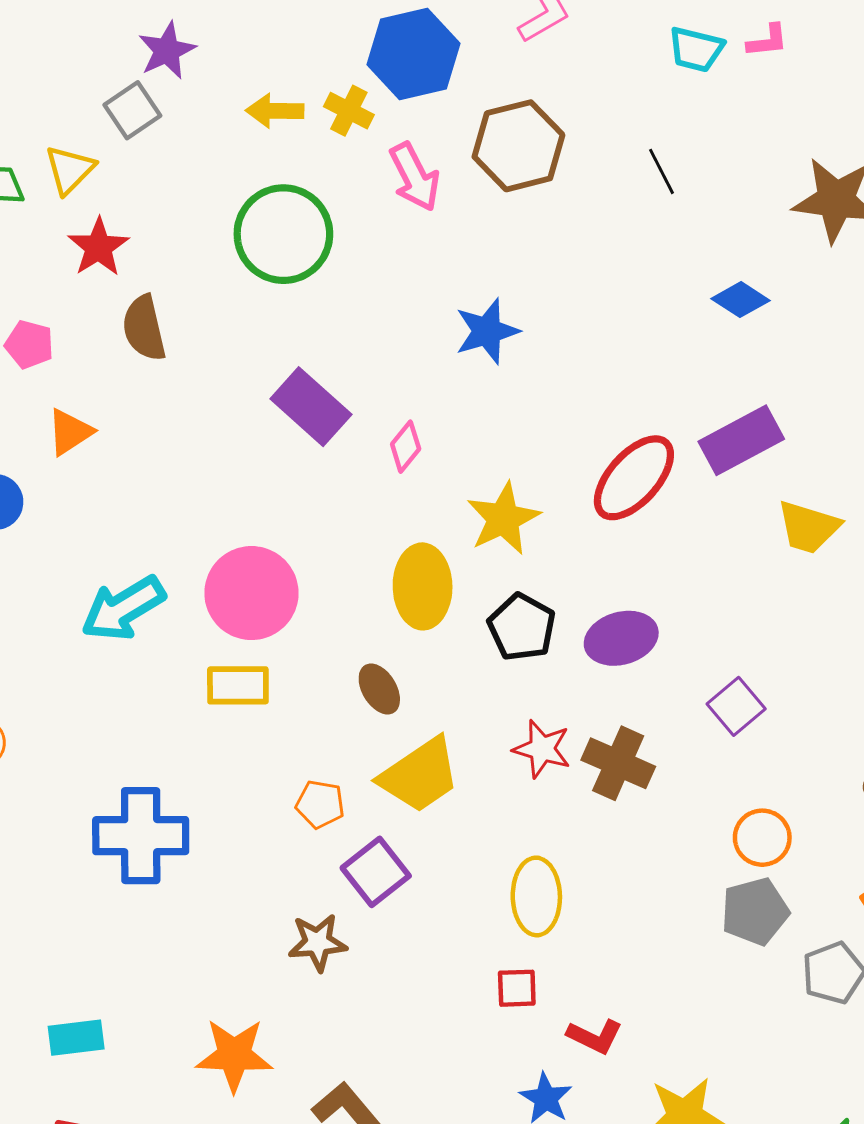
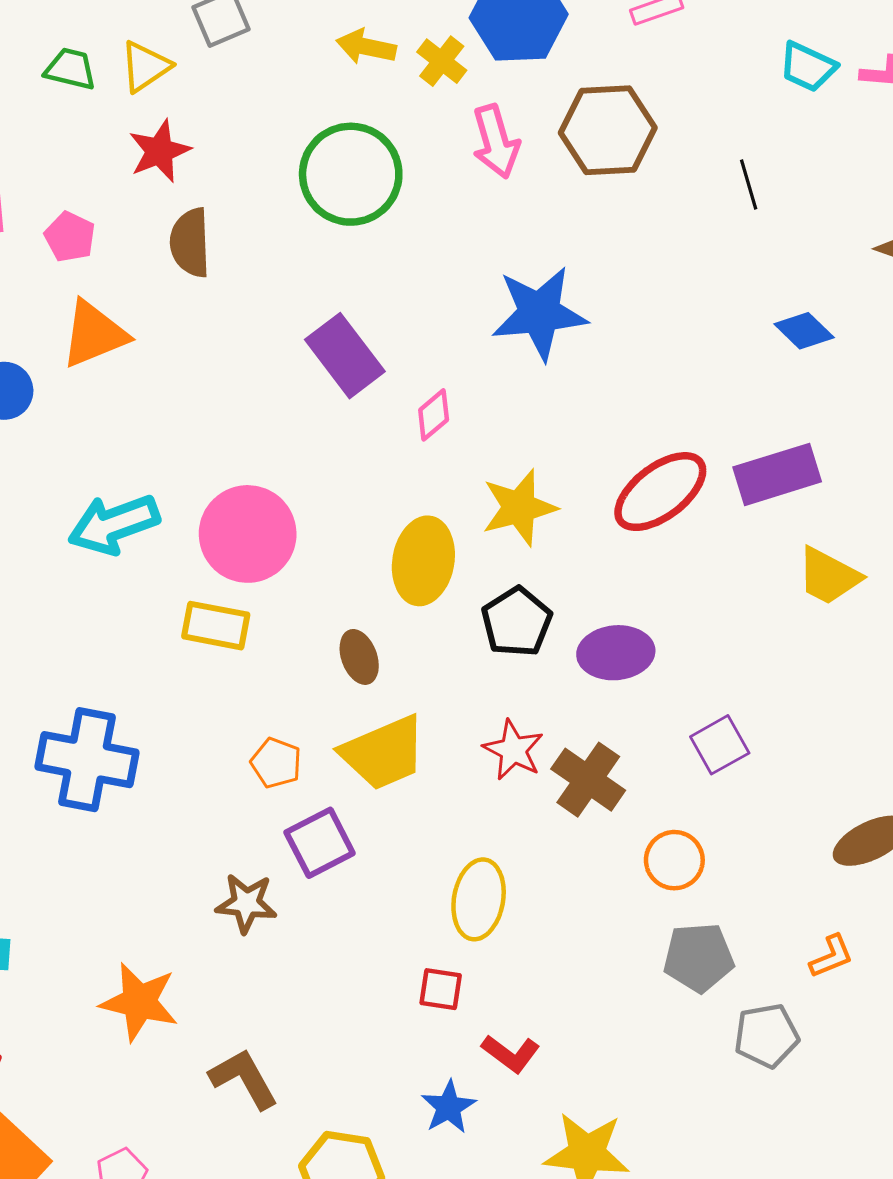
blue star: (487, 331) -> (539, 313), size x1.4
orange triangle: (70, 432) -> (94, 334), size x1.4
orange circle: (762, 838) -> (674, 860), moved

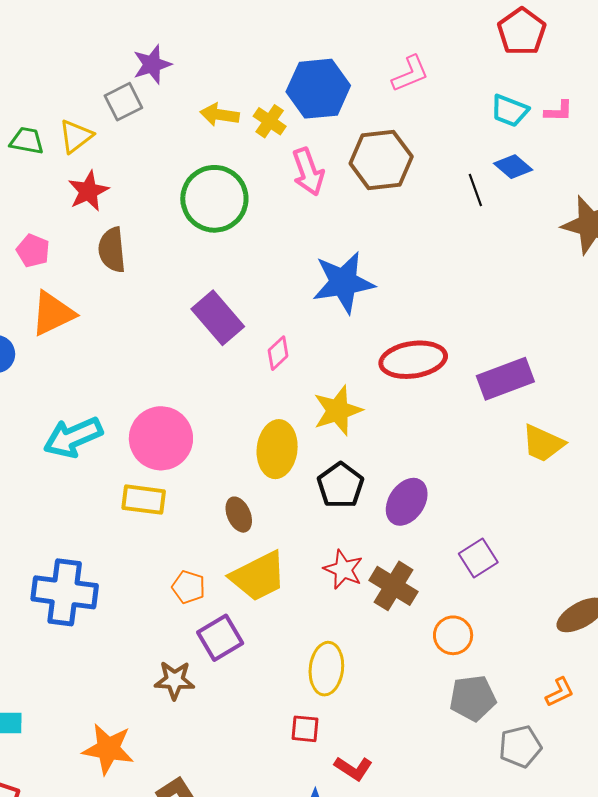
blue diamond: (804, 331) -> (513, 167), moved
red ellipse: (660, 492) -> (413, 360), moved, turned 32
purple ellipse: (616, 653) -> (407, 502), turned -48

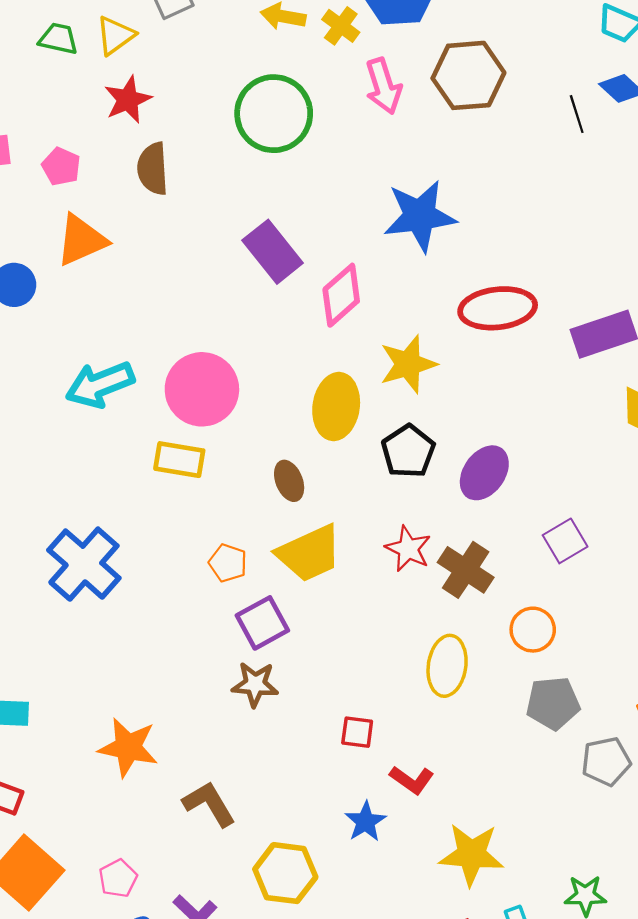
pink diamond: (278, 353) -> (341, 295), size x1.6
blue cross: (65, 592) -> (84, 564), turned 32
yellow ellipse: (326, 669) -> (447, 666), moved
brown star: (174, 680) -> (255, 684), moved

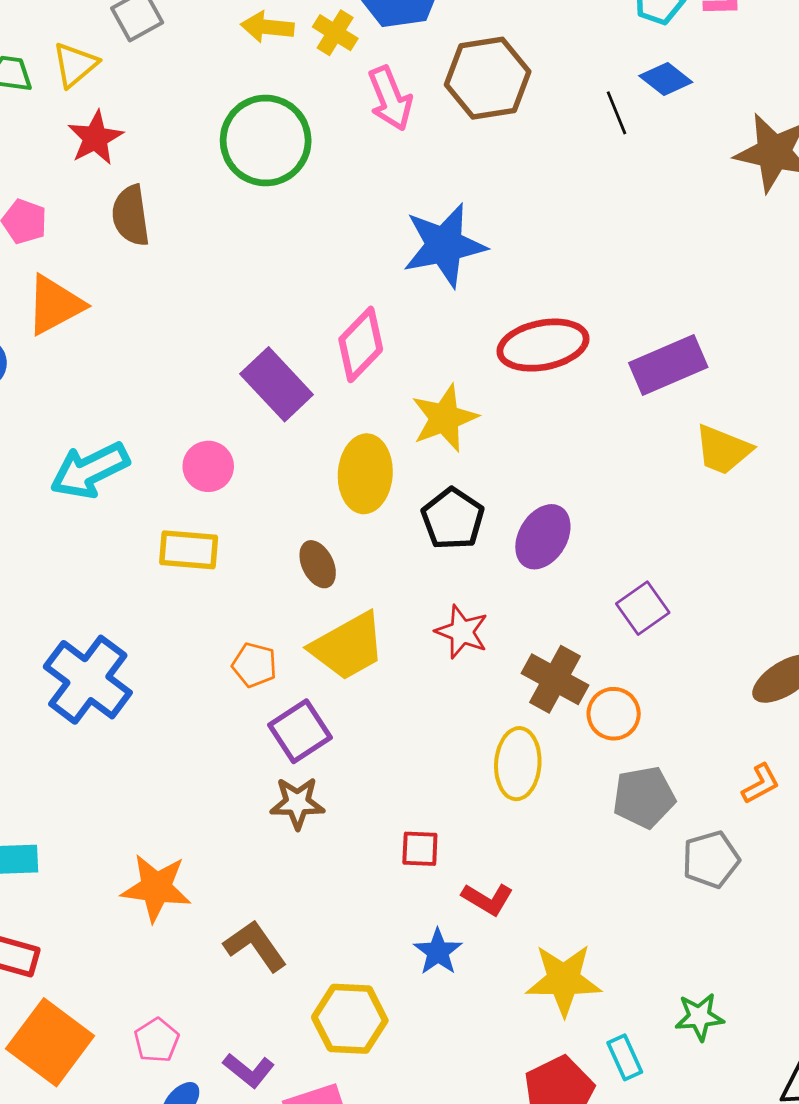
purple rectangle: (273, 252) -> (277, 384), moved
pink circle: (202, 389) -> (208, 466), size x0.6
brown cross: (466, 570) -> (555, 679), moved

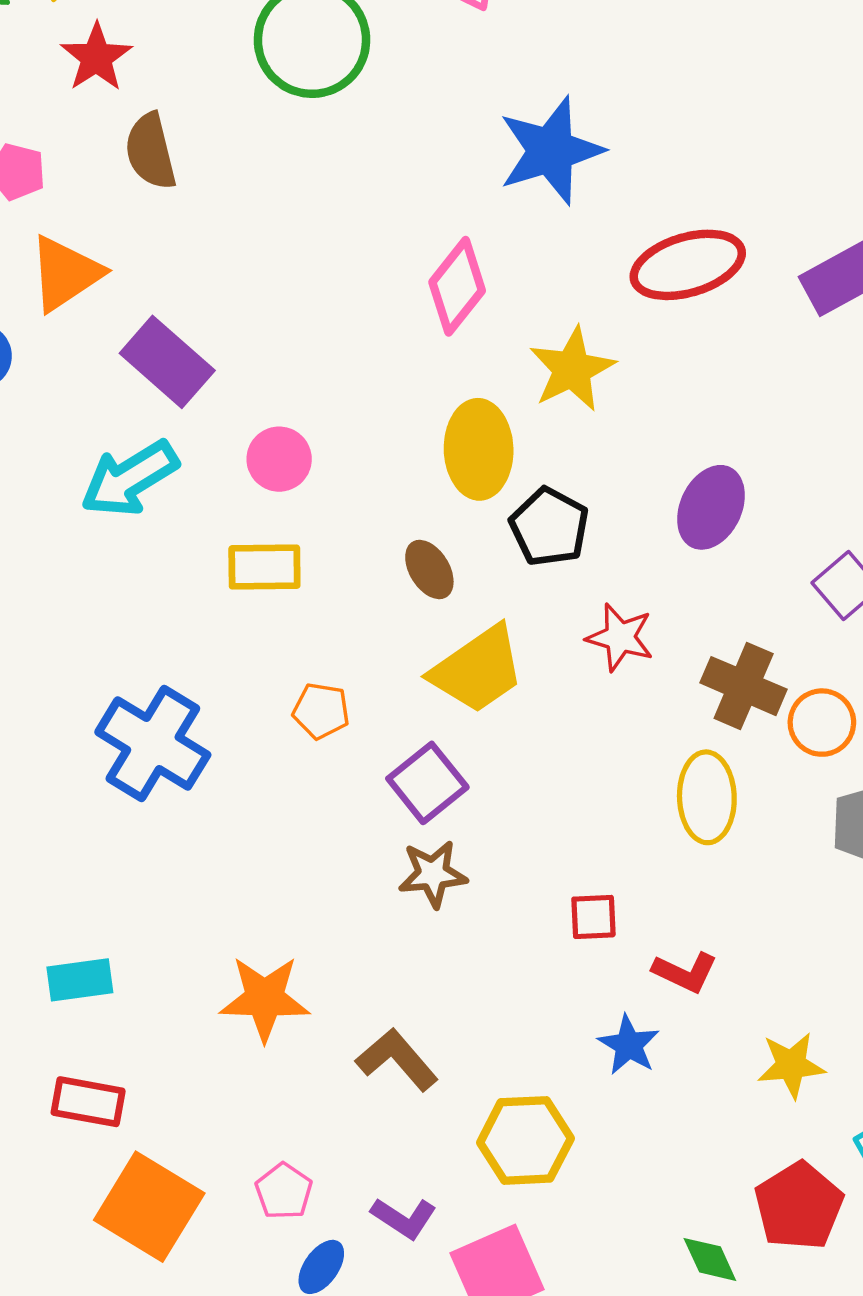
purple rectangle: (277, 384) -> (167, 362), moved
black pentagon: (453, 519) -> (549, 527), moved
orange pentagon: (254, 665) -> (321, 711), moved
yellow star: (564, 980) -> (791, 1065), size x0.7

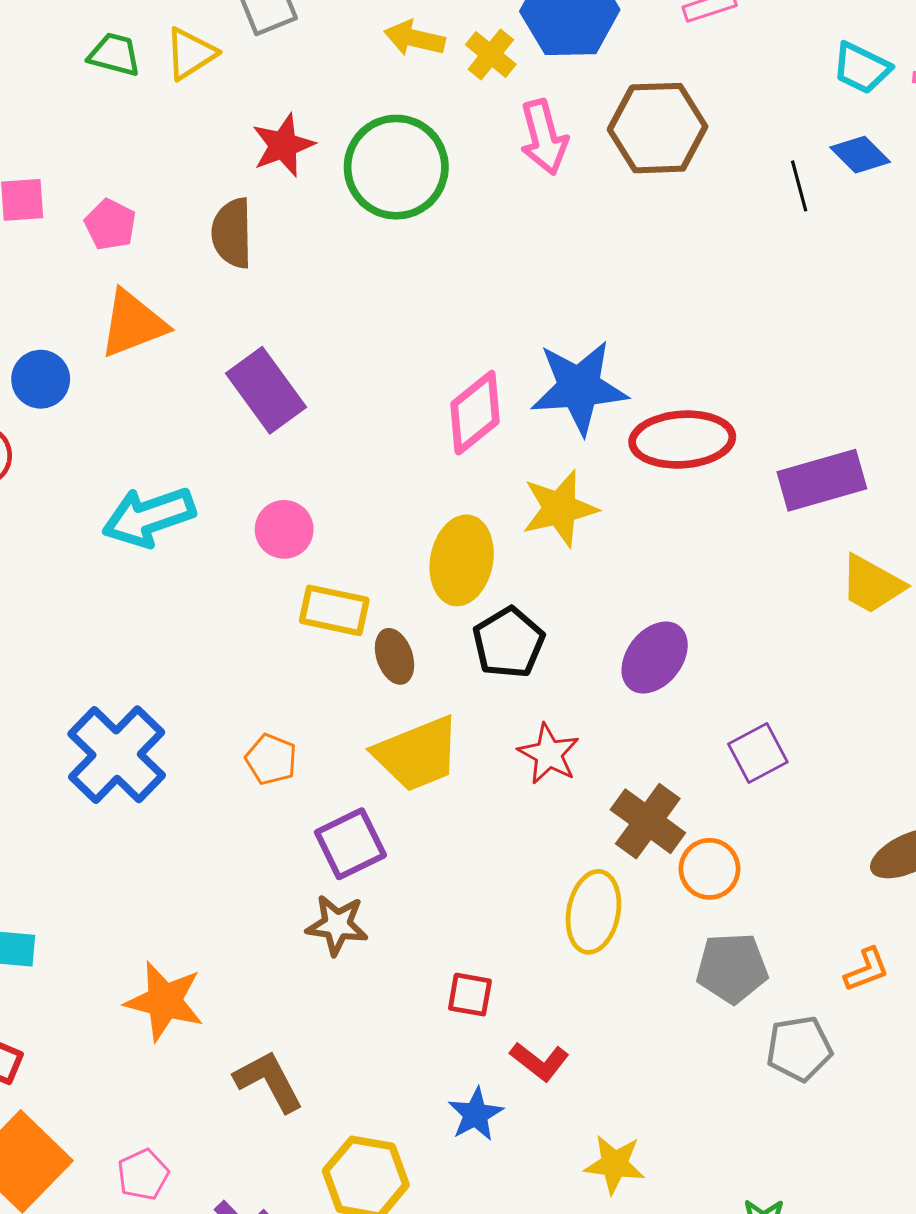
red star: (96, 57) -> (283, 145), moved
blue star: (551, 151) -> (579, 387), moved
purple rectangle: (167, 362) -> (266, 390), moved
yellow rectangle: (264, 567) -> (334, 610), moved

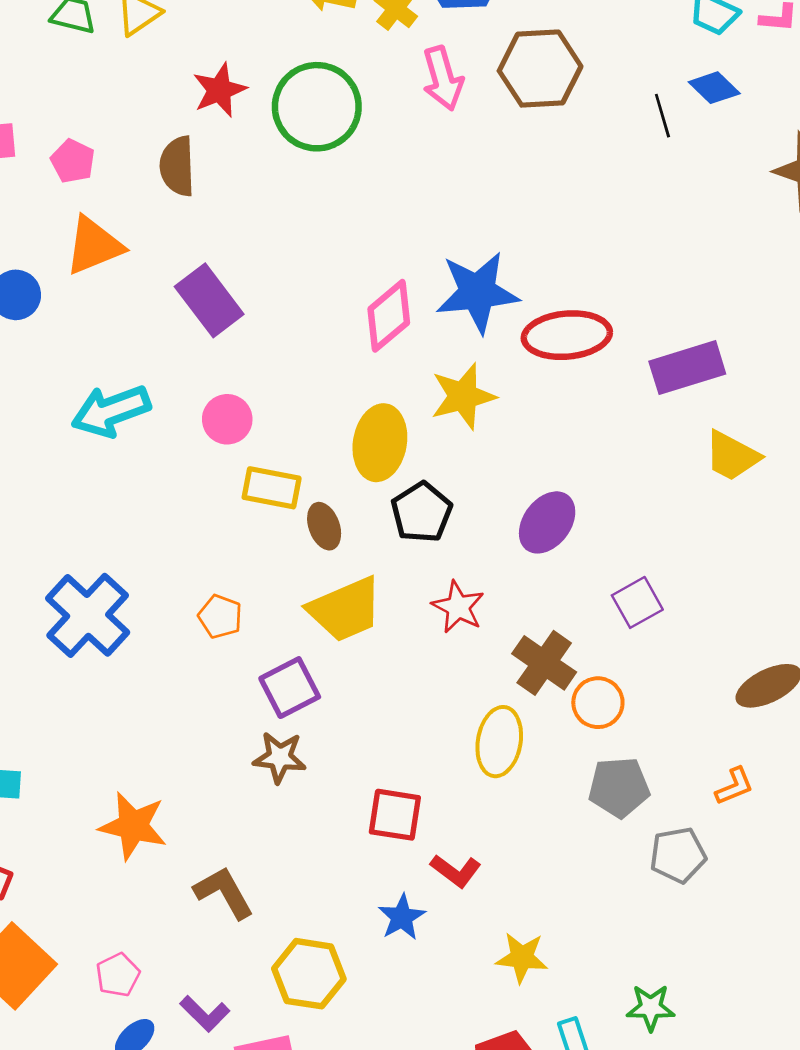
red square: (470, 995) -> (395, 815), size x1.4

